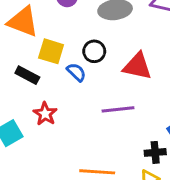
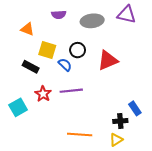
orange triangle: (23, 22) -> (27, 29), size x0.6
red triangle: (137, 66) -> (108, 60), turned -35
purple line: (118, 109) -> (71, 91), moved

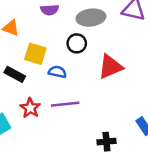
black circle: (78, 50) -> (77, 43), moved
blue semicircle: (65, 65) -> (57, 72), turned -32
black cross: (120, 121) -> (106, 142), moved

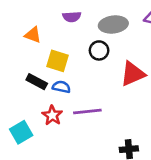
blue semicircle: (57, 72) -> (61, 87), moved

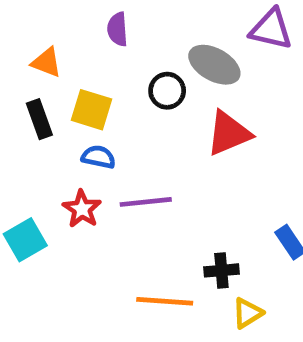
purple semicircle: (72, 17) -> (117, 29), turned 90
gray ellipse: (113, 25) -> (214, 65), moved, turned 36
black rectangle: (37, 82) -> (39, 119), moved, turned 42

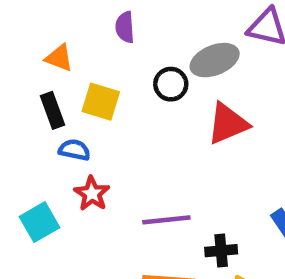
gray ellipse: (214, 65) -> (215, 60), turned -51
blue semicircle: (98, 157) -> (74, 150), moved
purple line: (146, 202) -> (166, 220), moved

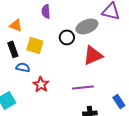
red star: (92, 194) -> (41, 84), moved
purple line: (166, 220) -> (83, 87), moved

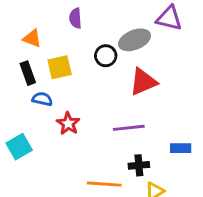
yellow square: (35, 45) -> (60, 67), turned -30
blue rectangle: (119, 101) -> (181, 148), turned -56

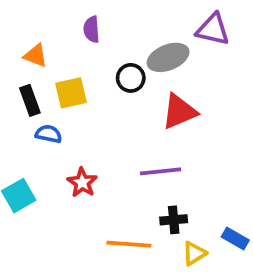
red star: (68, 124) -> (82, 183), moved
blue rectangle: (181, 148) -> (235, 239), moved, turned 30

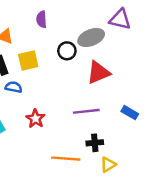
blue rectangle: (235, 239) -> (130, 113), moved

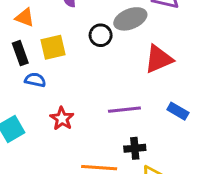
red triangle: (98, 73) -> (159, 59), moved

